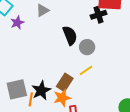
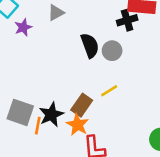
gray circle: (87, 47) -> (112, 51), moved
gray square: (17, 89) -> (20, 112), turned 30
orange star: (62, 98) -> (78, 125), turned -30

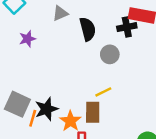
purple star: (23, 27) -> (27, 39), moved
black semicircle: (90, 45) -> (88, 29), moved
brown rectangle: (82, 105) -> (93, 112), moved, turned -40

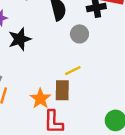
black star: (46, 109) -> (20, 39), moved

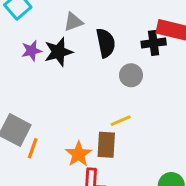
black star: (20, 39) -> (58, 52), moved

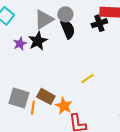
gray triangle: (73, 22) -> (44, 19), size x1.5
gray circle: (131, 75) -> (65, 14), moved
brown rectangle: (106, 145) -> (46, 96), moved, turned -54

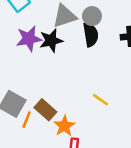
purple star: (20, 44) -> (29, 39), size x1.5
yellow line: (87, 79) -> (100, 100), turned 56

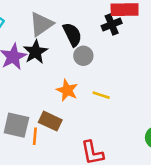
gray circle: (92, 16) -> (83, 56), moved
orange star: (64, 126) -> (67, 90), moved

